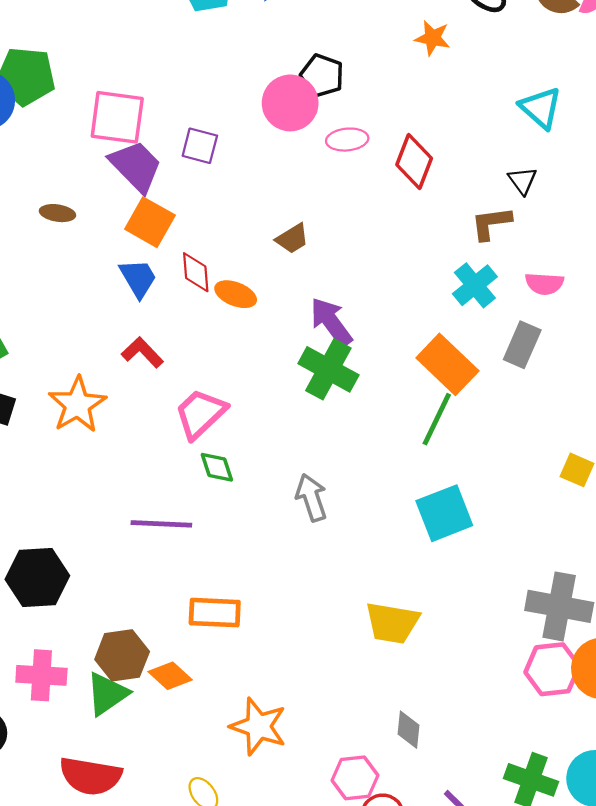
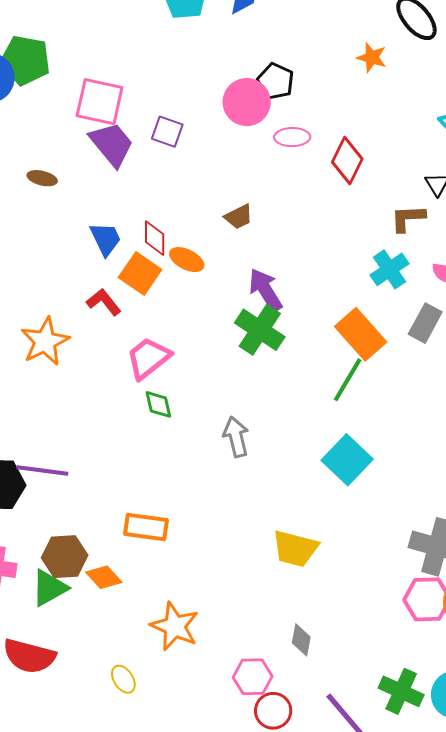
orange square: (150, 222) -> (140, 274), moved
cyan square: (444, 513) -> (347, 460), turned -30
purple line: (161, 524) -> (42, 470), moved

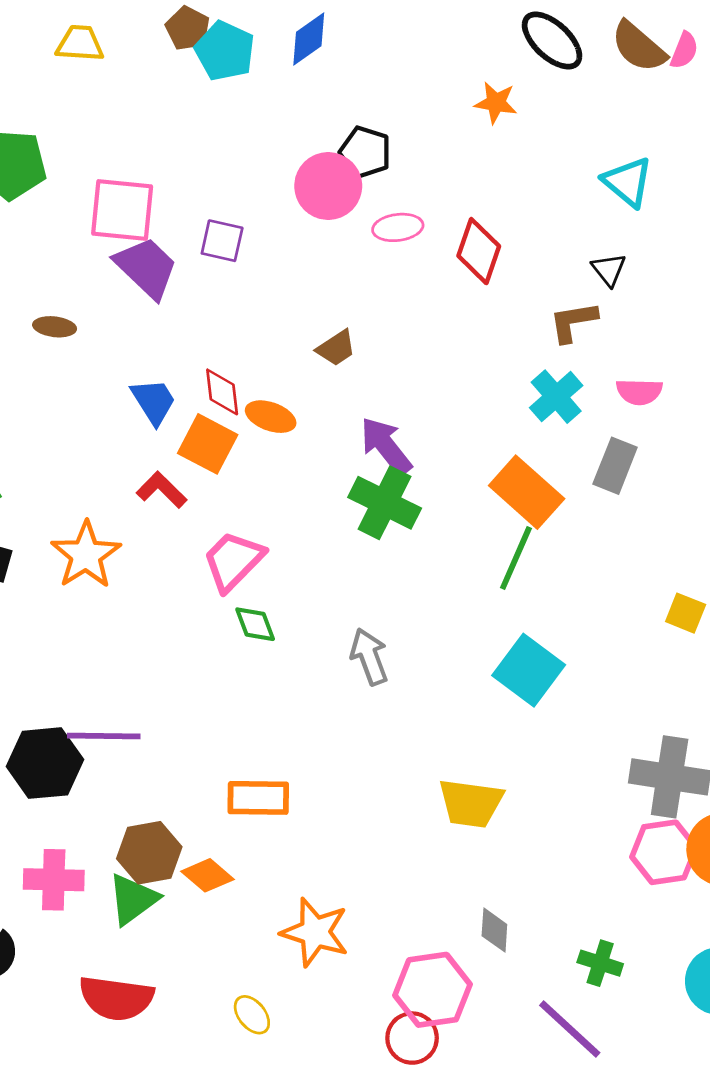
pink hexagon: (253, 677) -> (432, 990), size x1.4
green cross: (401, 691) -> (600, 963), moved, size x0.7
red circle: (273, 711) -> (412, 1038), moved

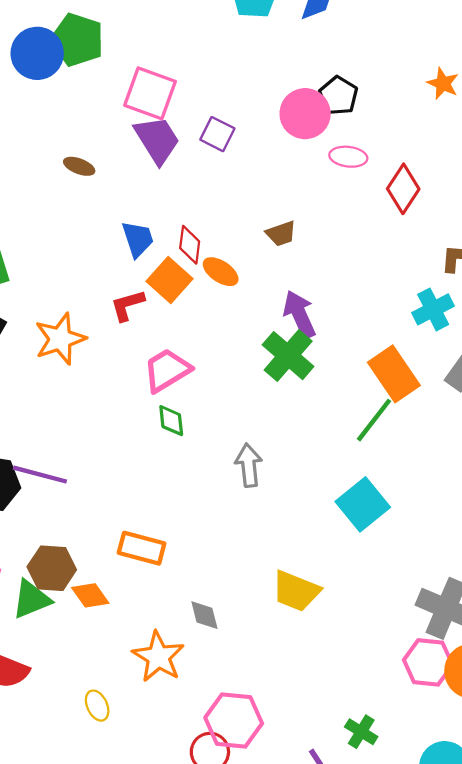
red L-shape: (162, 490) -> (127, 305), turned -75
gray diamond: (494, 930) -> (204, 615), moved, turned -32

